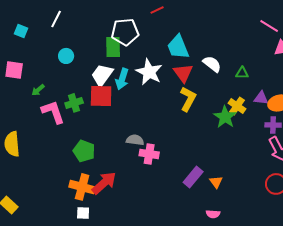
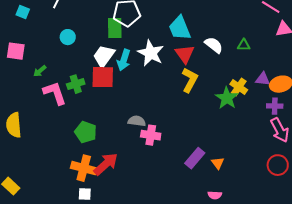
green triangle: (242, 73) -> (244, 45), moved

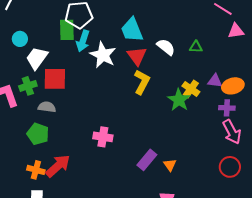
white trapezoid: (104, 56) -> (37, 58), moved
cyan arrow: (124, 60) -> (83, 41), moved
gray semicircle: (137, 121) -> (47, 107), moved
orange cross: (84, 168) -> (36, 170), size x0.7

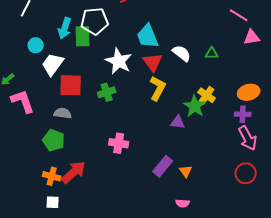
cyan arrow: (83, 41) -> (65, 28), moved
purple triangle: (215, 81) -> (178, 122), moved
green cross: (28, 86) -> (107, 92), moved

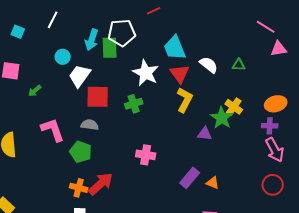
pink L-shape: (23, 101) -> (53, 130), moved
orange triangle: (186, 171) -> (213, 183), turned -32

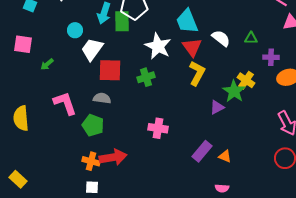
purple cross: (270, 126) -> (271, 57), moved
purple triangle: (205, 134) -> (217, 107), turned -35
red arrow: (101, 184) -> (113, 157), turned 32

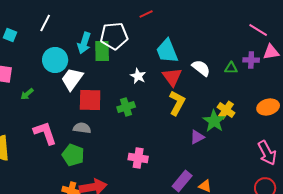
cyan circle: (75, 30) -> (55, 60), size x1.6
white star: (158, 46) -> (138, 76), size x0.6
purple cross: (271, 57) -> (251, 60), moved

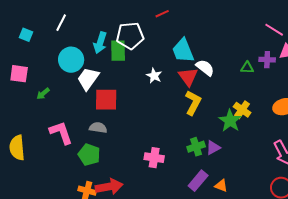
white semicircle: (201, 68) -> (205, 68), moved
green cross: (126, 107) -> (196, 147), moved
purple triangle: (197, 137) -> (213, 148), moved

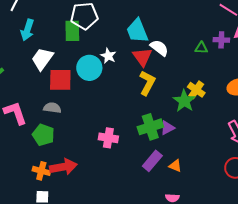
cyan arrow: (100, 43) -> (27, 30), moved
cyan circle: (71, 60) -> (89, 68), moved
green cross: (196, 147) -> (150, 127), size x1.4

